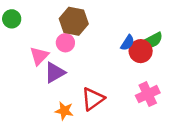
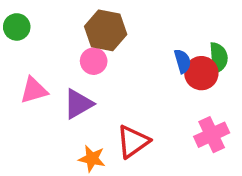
green semicircle: (153, 40) -> (218, 58), turned -66
blue semicircle: (127, 43) -> (183, 61), turned -49
pink triangle: (39, 56) -> (34, 90), moved, turned 30

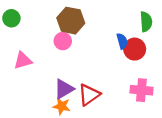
green semicircle: (218, 58) -> (146, 22), moved
purple triangle: (78, 104) -> (64, 89), moved
pink cross: (212, 135) -> (141, 90), turned 30

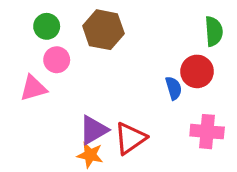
green circle: (11, 18) -> (47, 26), moved
pink circle: (63, 41) -> (57, 60), moved
blue semicircle: (122, 41) -> (174, 88), moved

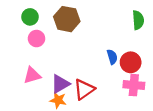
red circle: (197, 71) -> (131, 62), moved
pink triangle: (33, 88) -> (32, 75), moved

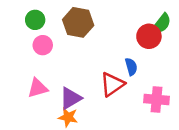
green semicircle: (138, 20) -> (162, 24), turned 42
red circle: (131, 62) -> (149, 36), moved
red triangle: (84, 89) -> (112, 84), moved

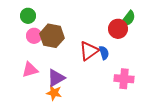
brown hexagon: (78, 22) -> (52, 36), moved
red triangle: (112, 84) -> (89, 51), moved

